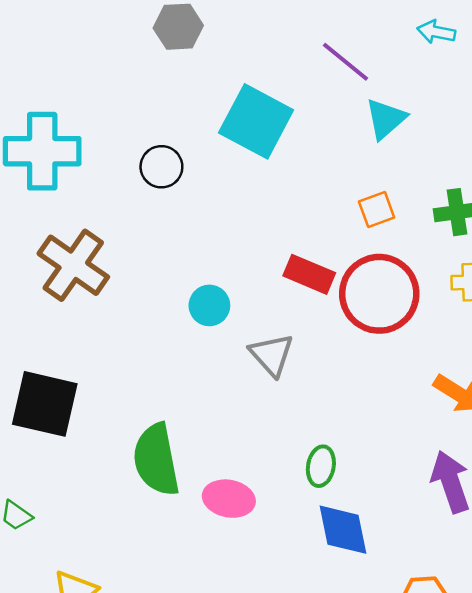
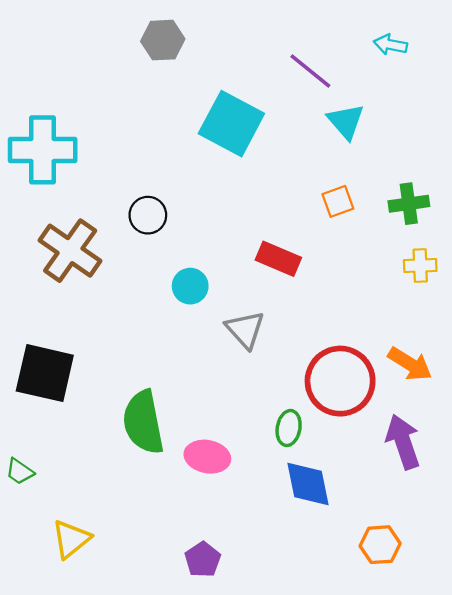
cyan triangle: (386, 119) -> (346, 121), turned -30
black circle: (161, 167) -> (148, 215), moved
red circle: (379, 294) -> (340, 381), moved

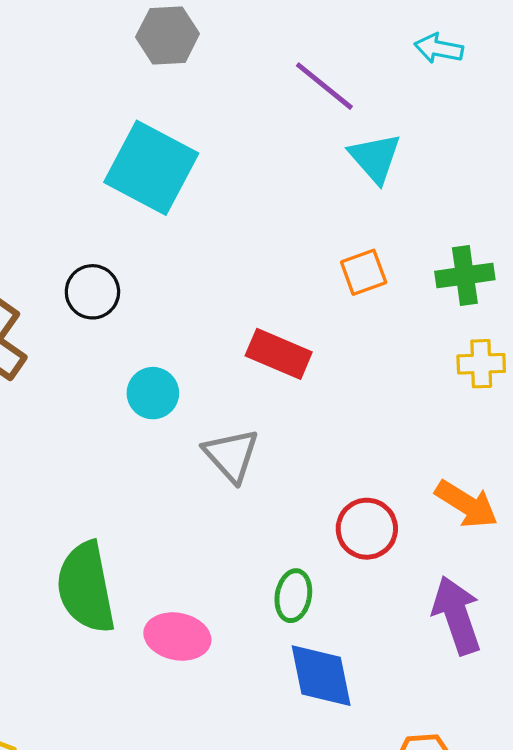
gray hexagon: (163, 40) -> (168, 35), moved
cyan square: (231, 124) -> (151, 168), moved
red circle: (340, 381) -> (367, 529), size x0.6

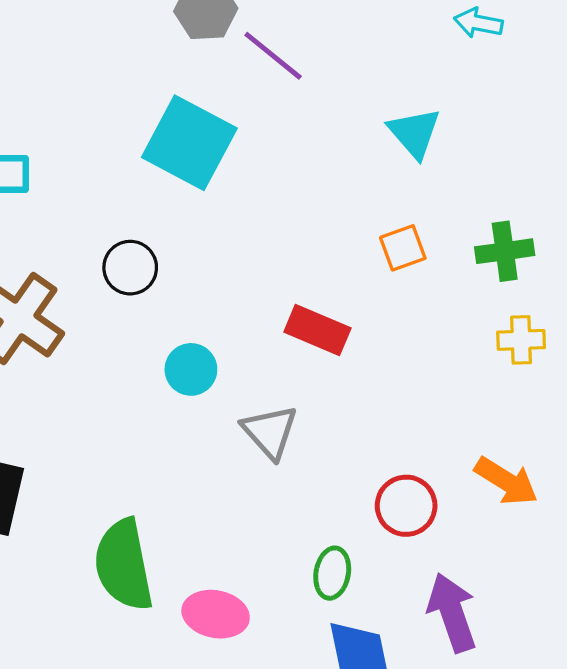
purple line: (324, 86) -> (273, 56), moved
purple arrow: (457, 615) -> (452, 612), moved

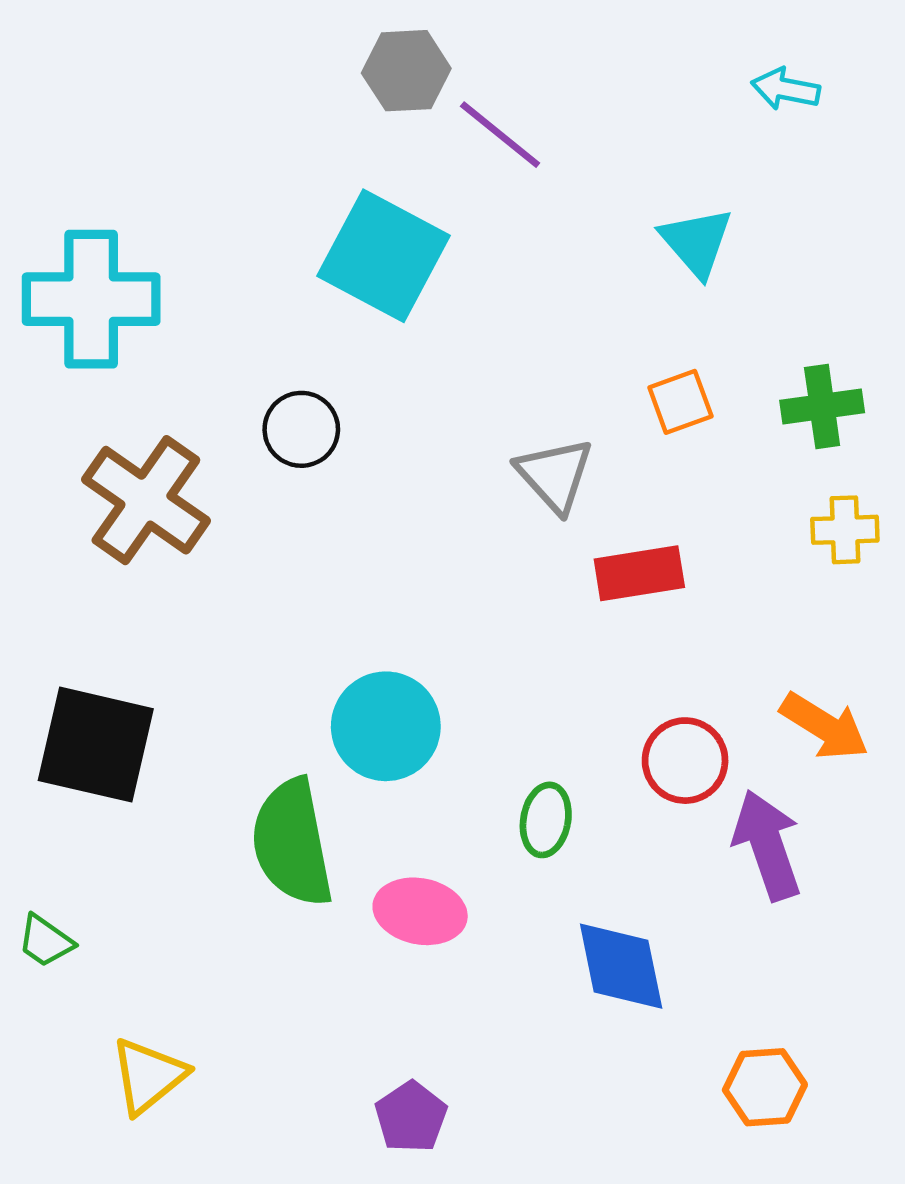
red rectangle: (317, 330) -> (639, 573), moved, turned -32
cyan circle: (191, 369) -> (386, 726), moved, size x1.5
gray triangle: (270, 432) -> (555, 475), moved
green ellipse: (332, 573) -> (546, 820), moved
purple arrow: (452, 612) -> (767, 845), moved

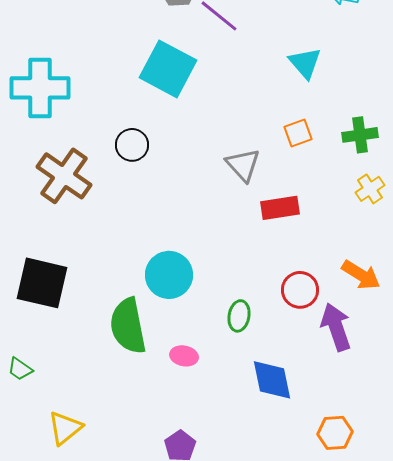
yellow cross: (845, 530) -> (370, 189), turned -32
pink ellipse: (420, 911) -> (184, 356), size x0.7

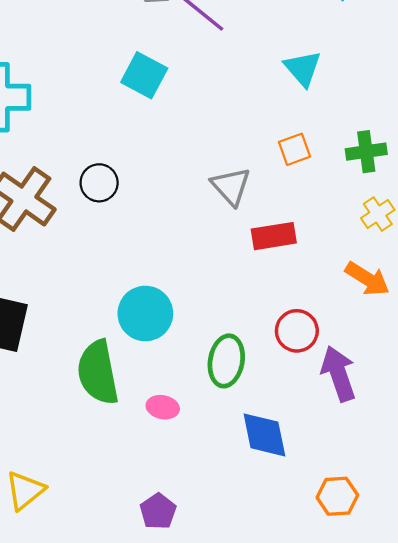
cyan square: (168, 69) -> (144, 75), size x0.7
black circle: (132, 145) -> (99, 183), moved
orange arrow: (361, 275) -> (367, 279), moved
green ellipse: (239, 316) -> (226, 361), size x1.4

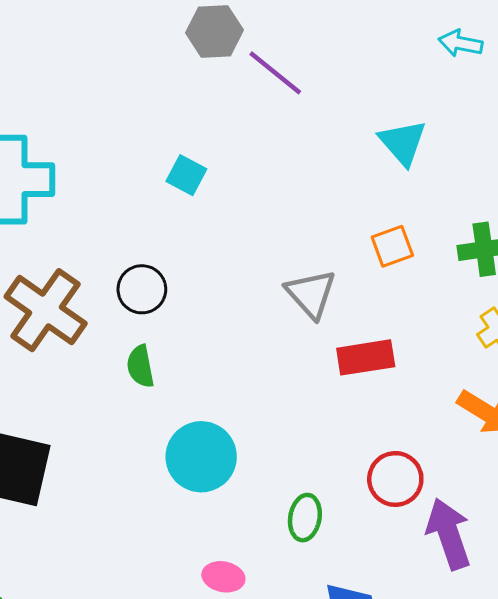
cyan square: (144, 75) -> (186, 175), moved, size x0.7
green ellipse: (226, 361) -> (305, 518), size x0.7
green semicircle: (98, 372) -> (140, 366), moved, size x0.5

